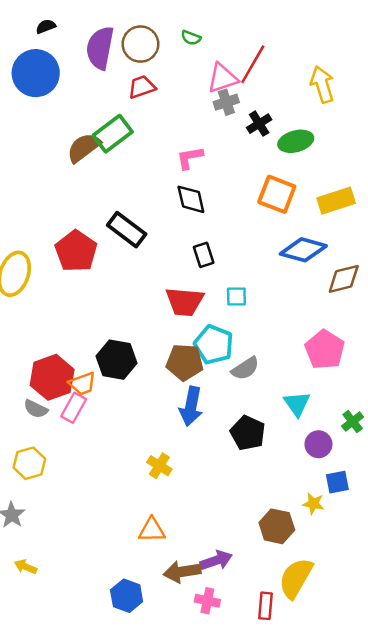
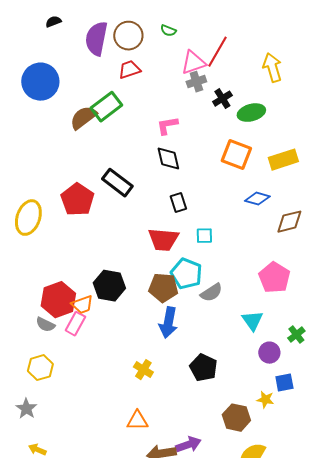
blue circle: (36, 73) -> (40, 82), moved
blue diamond: (303, 250) -> (257, 199), size x0.7
black pentagon: (248, 433) -> (203, 368), moved

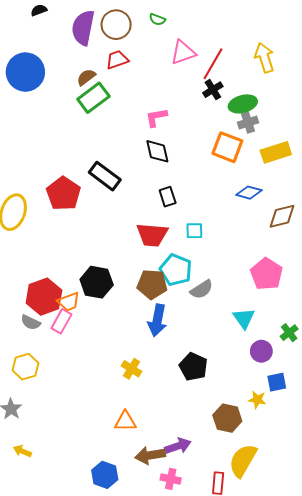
red line: (217, 52) -> (213, 64), moved
gray cross: (196, 82) -> (248, 122), moved
brown semicircle: (83, 118) -> (86, 77), moved, size x0.7

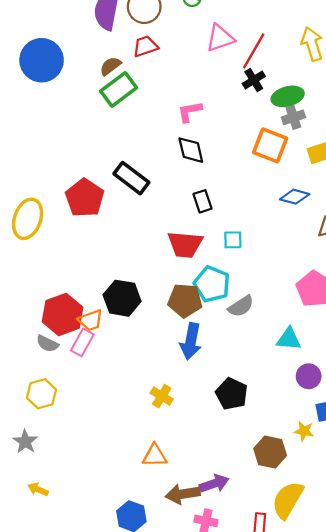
cyan triangle: (244, 318) -> (289, 339), turned -50

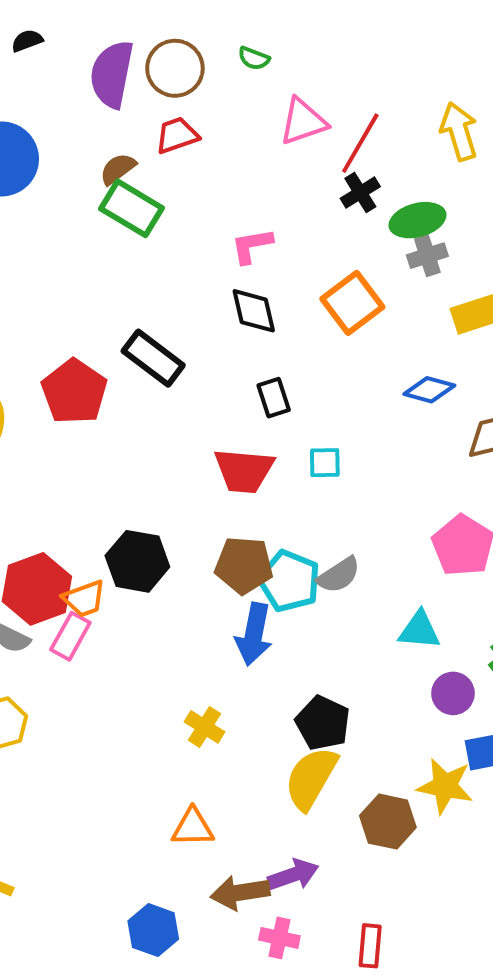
green rectangle: (119, 89) -> (132, 208), turned 68
orange square: (270, 145) -> (352, 303), moved, turned 32
cyan pentagon: (212, 284) -> (289, 581), moved
yellow star: (304, 431) -> (445, 786), size x1.6
yellow semicircle: (288, 500) -> (311, 778), moved

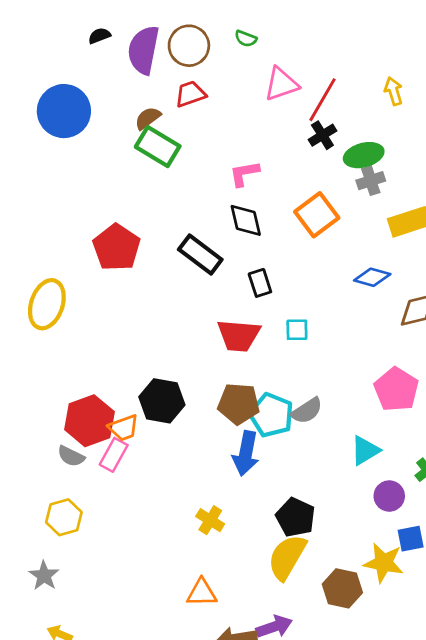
black semicircle: (27, 41) -> (99, 36), moved
yellow arrow: (459, 131) -> (394, 91), size x0.7
black rectangle: (153, 358) -> (200, 255), moved
red pentagon: (74, 392) -> (116, 247), moved
cyan triangle: (419, 630) -> (365, 451), turned -36

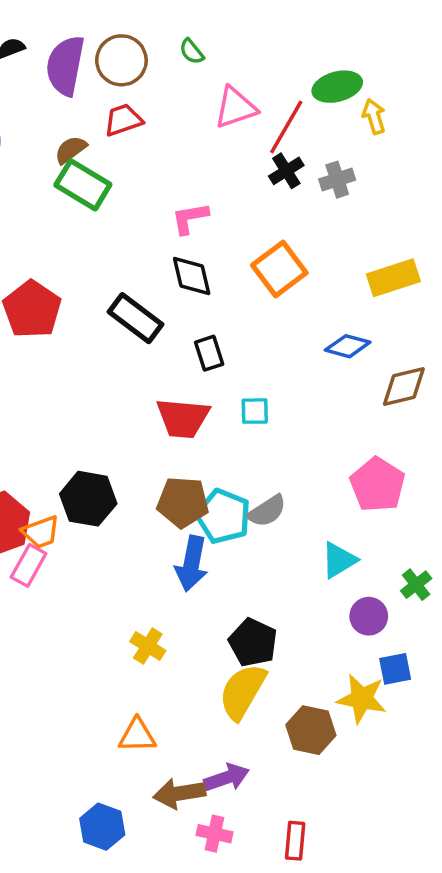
green semicircle: (246, 39) -> (192, 52), turned 30
green ellipse: (364, 155) -> (337, 87), moved
gray cross: (371, 181) -> (337, 180), moved

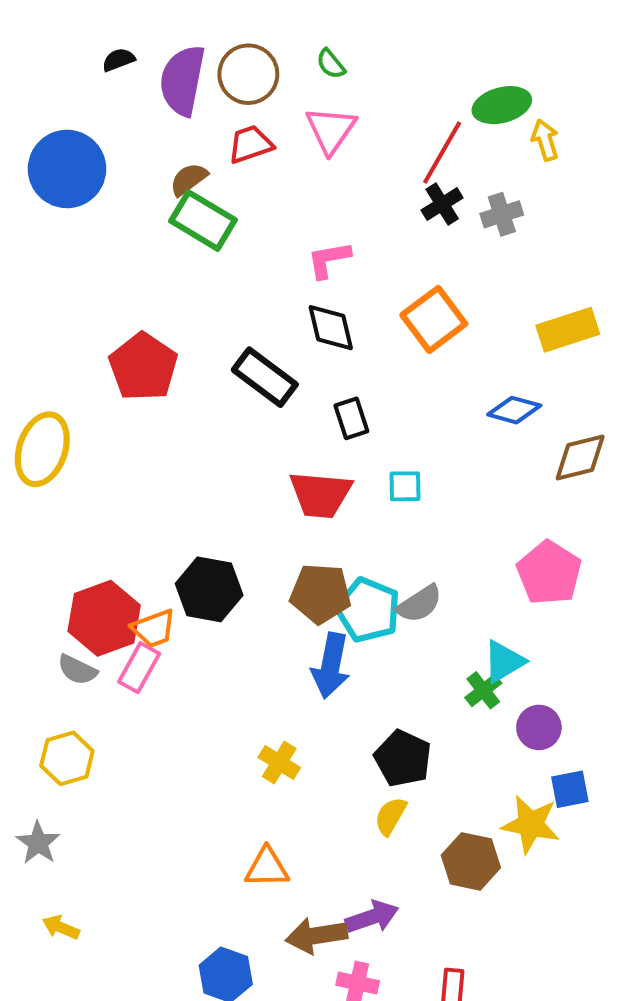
pink triangle: (235, 108) -> (331, 130), moved, turned -36
green cross: (416, 585) -> (483, 690), moved
yellow semicircle: (242, 692) -> (391, 816), size x0.6

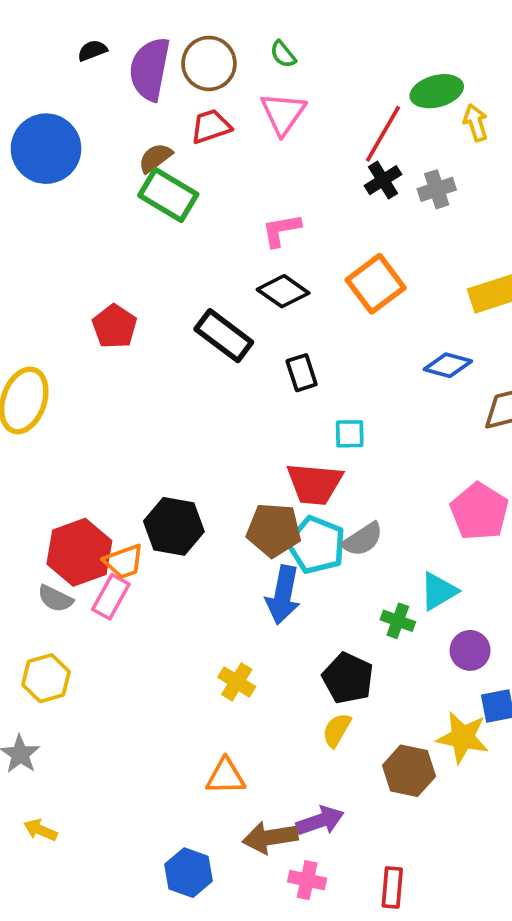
black diamond: (331, 328) -> (283, 291), turned -42
red pentagon: (143, 367) -> (115, 326), size x0.7
red trapezoid: (320, 495) -> (315, 484), moved
green cross: (483, 690) -> (398, 621), moved, turned -32

